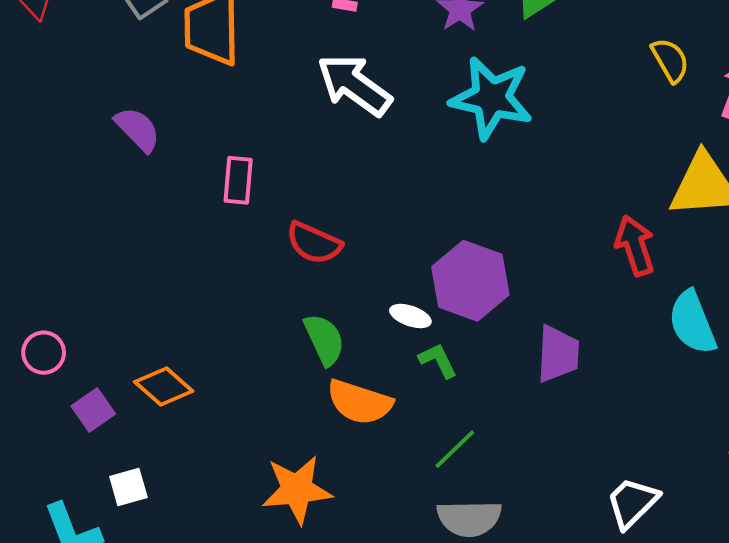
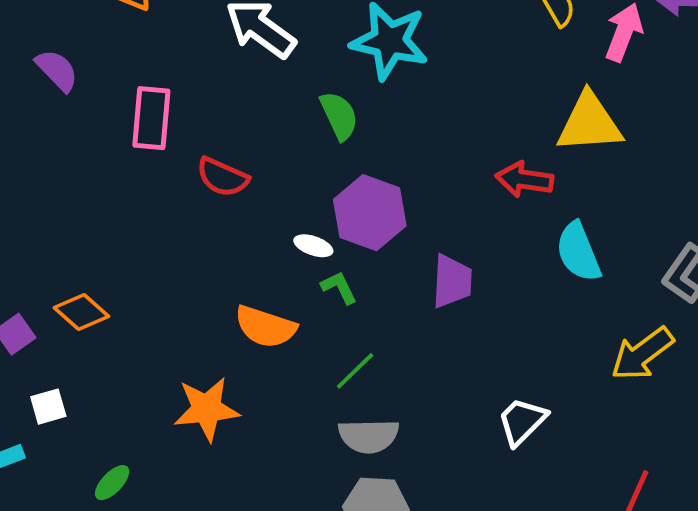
pink rectangle: (238, 180) -> (151, 118), size x1.4
red arrow: (635, 246) -> (524, 179), turned -64
green semicircle: (324, 339) -> (339, 116), moved

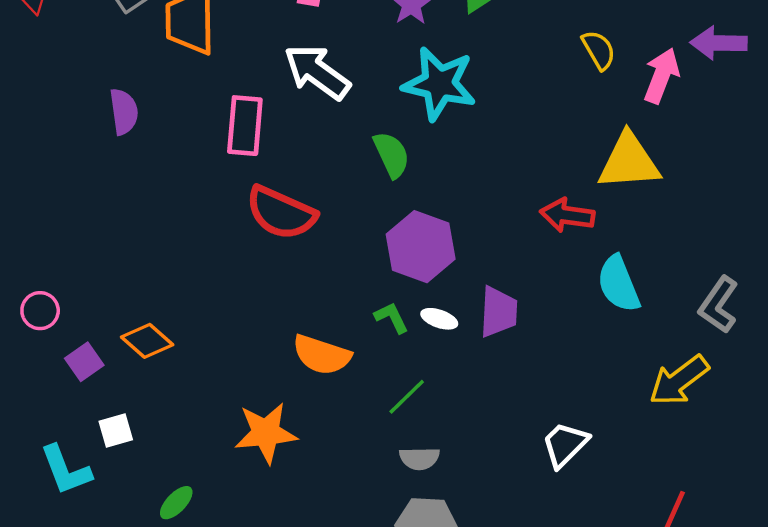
purple semicircle: (57, 70) -> (124, 112), turned 36
pink rectangle: (151, 118) -> (245, 126), moved
red semicircle: (223, 177) -> (281, 213), size x1.4
white ellipse: (313, 246) -> (439, 319), moved
gray semicircle: (369, 436) -> (419, 458), size x0.7

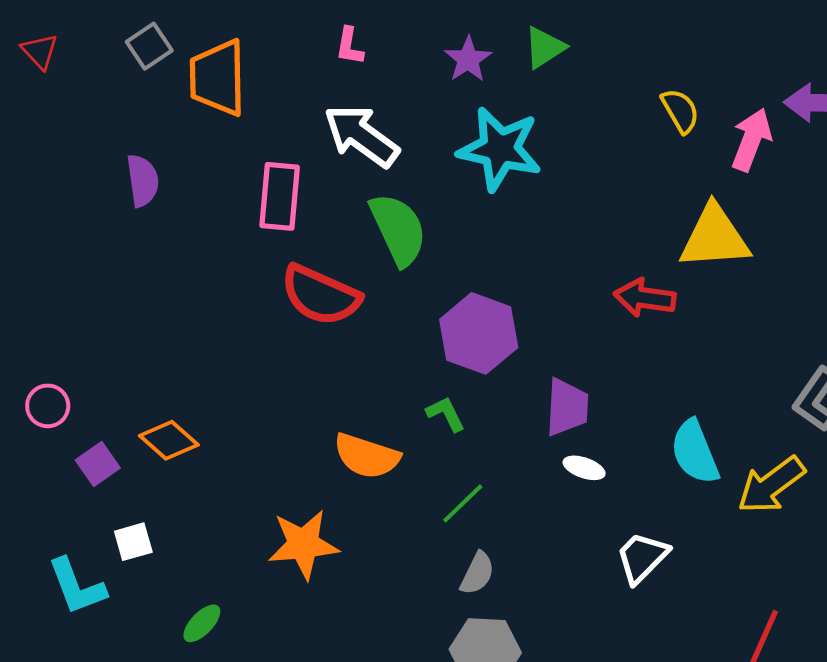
green semicircle: (392, 155) -> (398, 229), moved, size x1.4
cyan semicircle: (618, 284) -> (695, 452), moved
white ellipse: (439, 319) -> (584, 468), moved
gray semicircle: (419, 458) -> (477, 573), turned -63

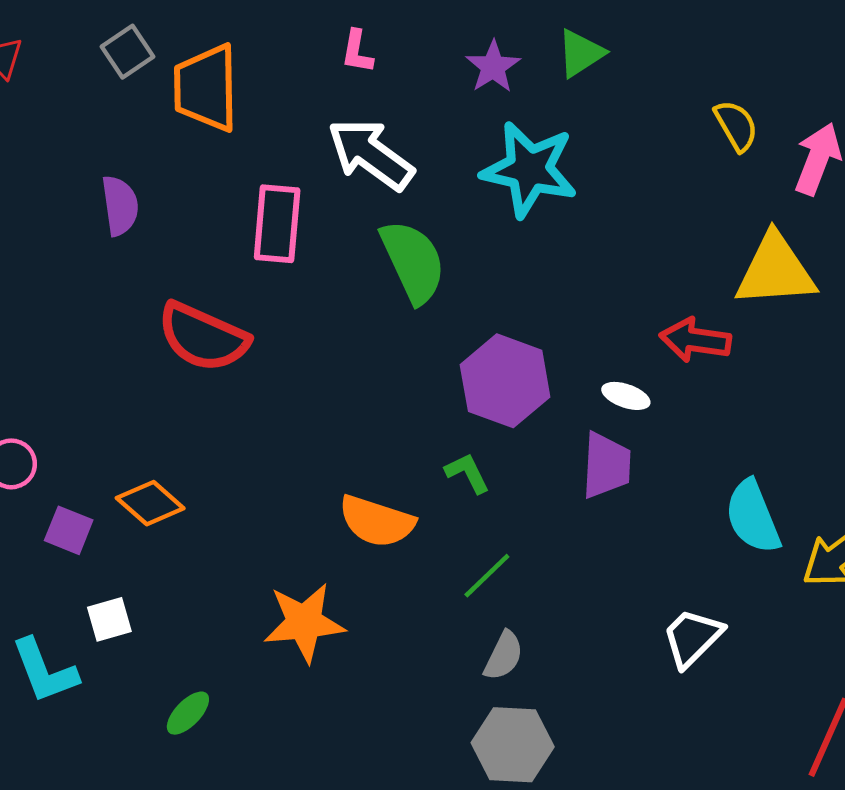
red semicircle: (320, 295) -> (203, 337), moved
purple square: (98, 464) -> (69, 530), turned -33
white ellipse: (584, 468) -> (626, 396), moved

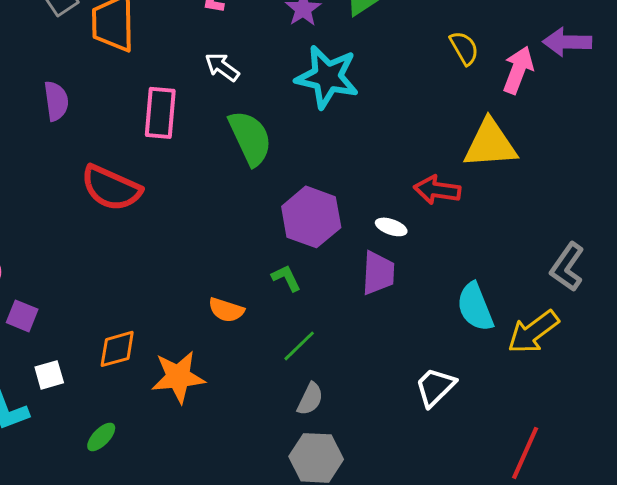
white arrow: (371, 154) -> (222, 67), size x0.6
orange diamond: (150, 503) -> (117, 349), moved, turned -57
orange semicircle: (377, 521) -> (226, 310), size x0.7

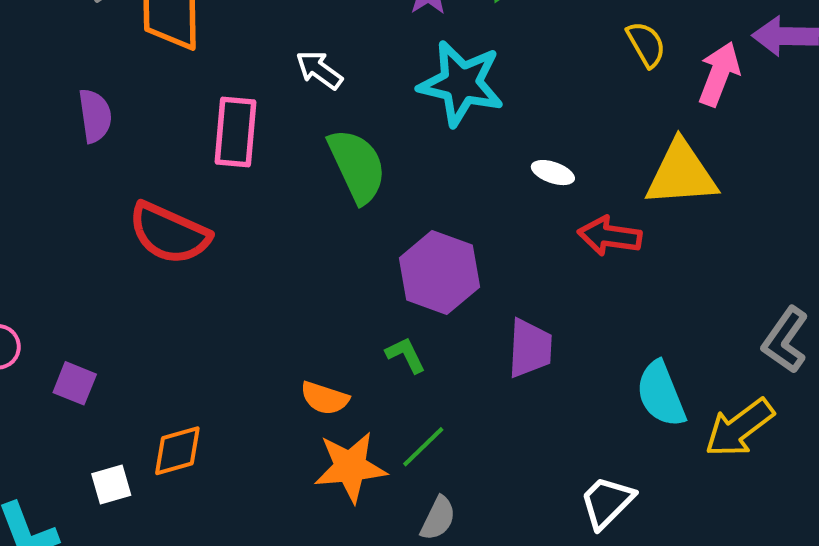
white ellipse: (391, 227) -> (553, 173), moved
purple square: (22, 316) -> (75, 383), moved
white square: (49, 375) -> (111, 485), moved
orange star: (178, 377) -> (350, 467), moved

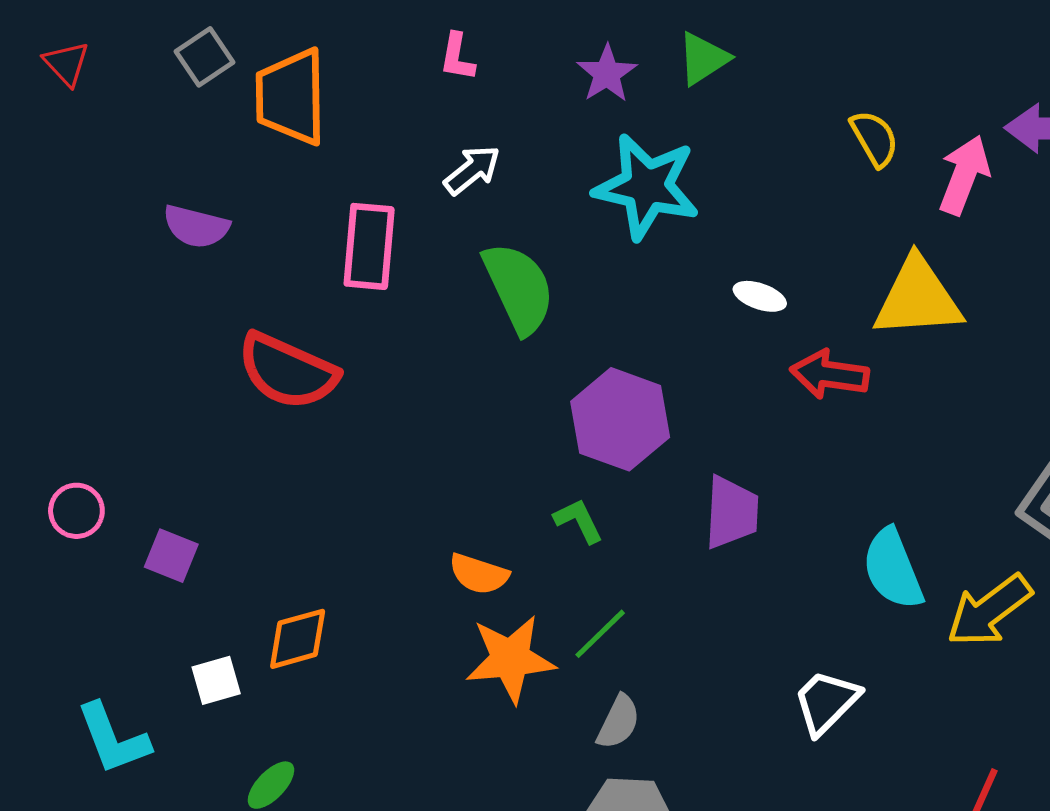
white arrow: (319, 70) -> (472, 170), turned 105
purple semicircle: (95, 116) -> (196, 226), turned 112

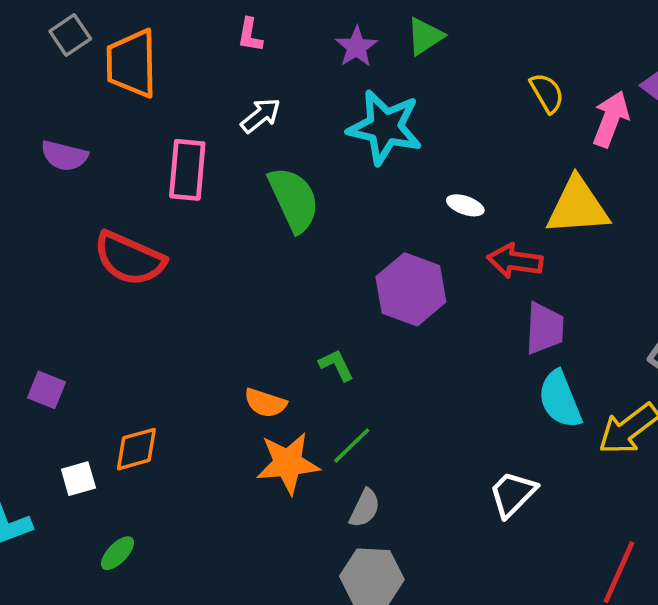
purple hexagon: (620, 419) -> (411, 289), moved
purple trapezoid: (731, 512) -> (545, 328), moved

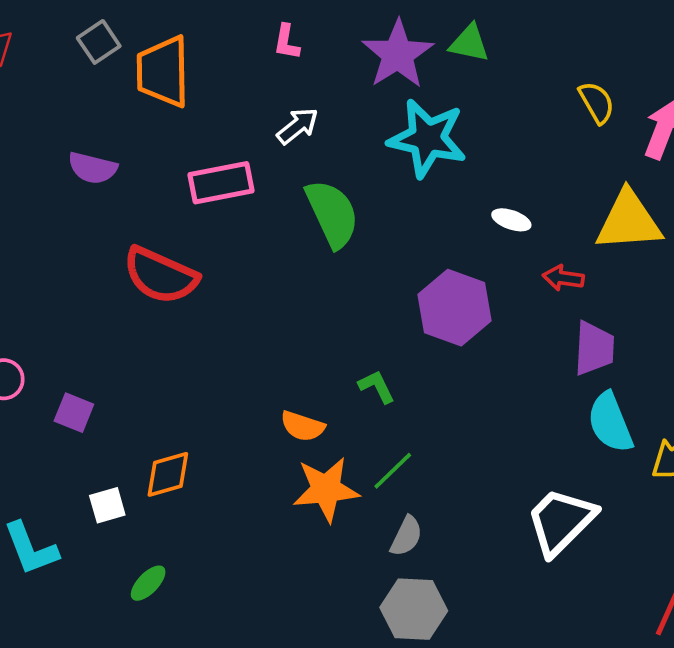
green triangle: (425, 36) -> (469, 43), turned 45
purple star: (356, 47) -> (398, 54), size x1.6
pink rectangle: (187, 170) -> (221, 183), turned 74
red arrow: (515, 261) -> (563, 278), size x0.7
white trapezoid: (513, 494) -> (561, 521), size x1.4

